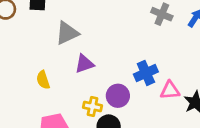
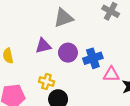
gray triangle: (67, 33) -> (64, 18), moved
purple circle: (118, 96) -> (68, 53), moved

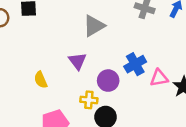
purple triangle: (43, 46) -> (77, 61), turned -42
purple circle: (68, 53) -> (108, 81), moved

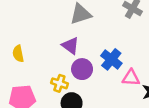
purple triangle: (77, 61) -> (70, 46), moved, turned -30
blue cross: (135, 64) -> (111, 59), turned -35

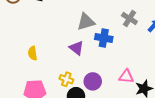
blue cross: (111, 59) -> (104, 38), moved, turned -30
purple circle: (82, 69) -> (93, 81), moved

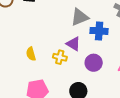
yellow cross: (66, 79) -> (60, 57), moved
purple circle: (93, 81) -> (94, 63), moved

